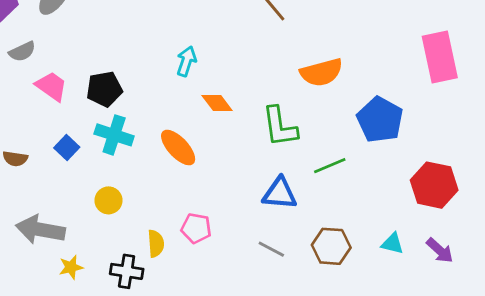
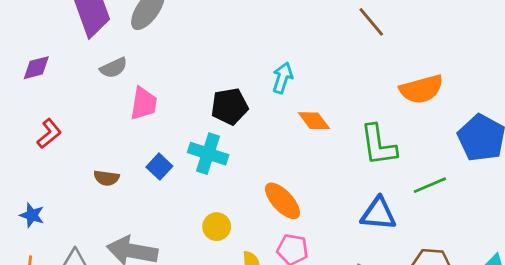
pink trapezoid: (51, 86) -> (144, 104), turned 64
black pentagon: (104, 89) -> (230, 106), moved
orange ellipse: (178, 148) -> (283, 201), moved
yellow circle: (109, 200) -> (217, 227), moved

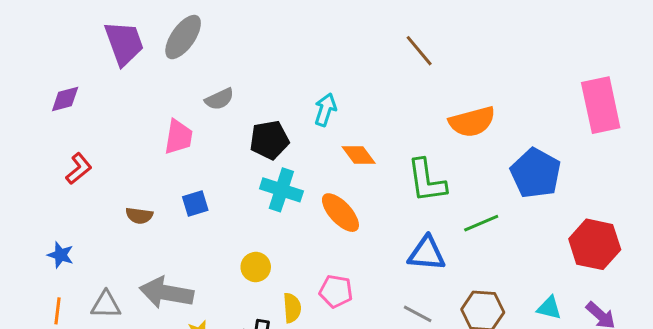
gray semicircle: (114, 68) -> (219, 99), moved
cyan cross: (208, 154) -> (281, 190), moved
blue square: (159, 167) -> (195, 203), turned 30
orange ellipse: (283, 201) -> (340, 213), moved

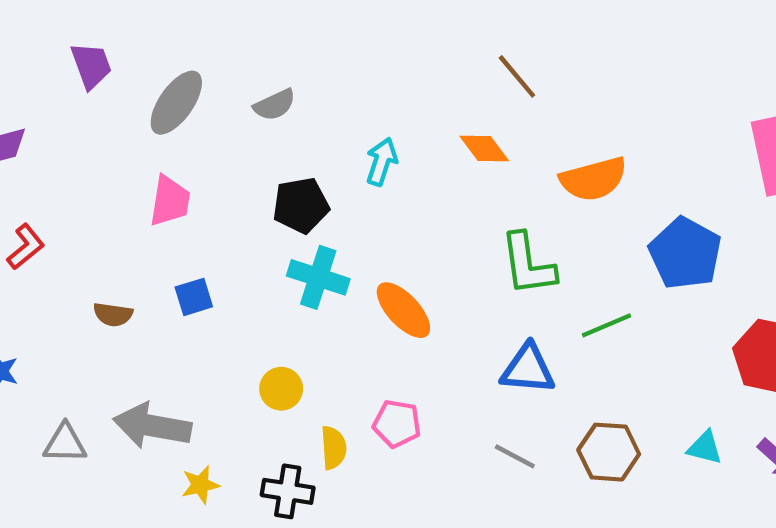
gray ellipse: (183, 37) -> (176, 103), moved
purple trapezoid: (124, 43) -> (91, 66), size x0.7
gray semicircle: (219, 99) -> (275, 105), moved
orange diamond: (359, 155) -> (484, 148), moved

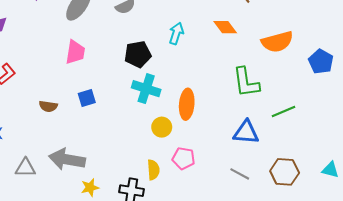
blue pentagon: (685, 253) -> (321, 62), moved, size x0.7
orange ellipse: (403, 310) -> (187, 104), turned 48
yellow circle: (281, 389) -> (162, 127), moved

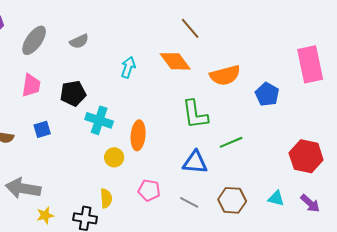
orange diamond: (225, 27) -> (175, 61), size x1.4
black pentagon: (138, 54) -> (73, 93), moved
pink pentagon: (184, 158) -> (149, 190), moved

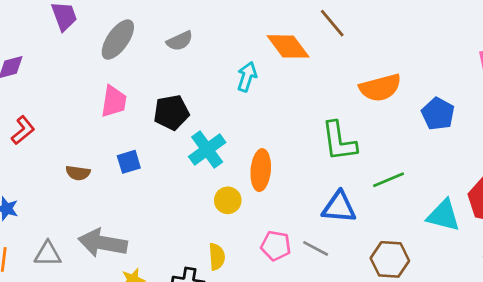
orange diamond: (175, 61) -> (288, 46), moved
cyan cross: (99, 120) -> (207, 149), turned 36
cyan triangle: (276, 198) -> (443, 215), moved, size x1.5
gray line: (189, 202) -> (316, 248), moved

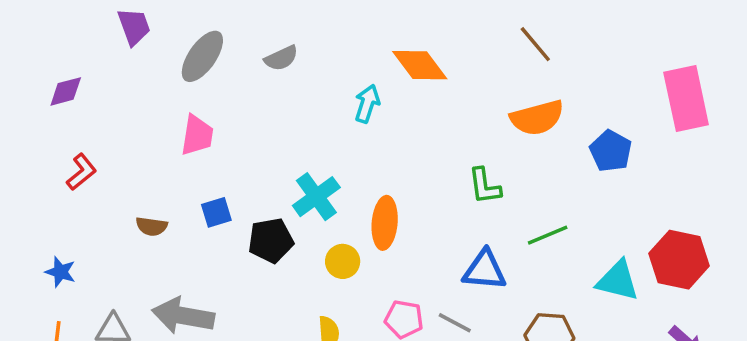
brown line: (332, 23) -> (535, 44), moved
black pentagon: (171, 112) -> (271, 240), moved
green L-shape: (339, 141) -> (485, 186), size x0.7

